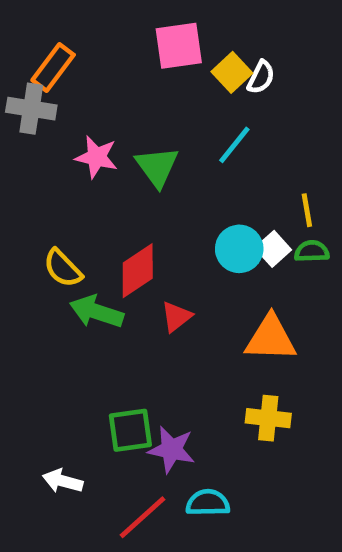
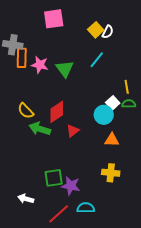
pink square: (179, 46) -> (54, 19), moved
orange rectangle: (53, 68) -> (22, 58), moved, turned -36
cyan circle: (239, 249) -> (104, 115), moved
orange triangle: (271, 338) -> (112, 140), size x0.7

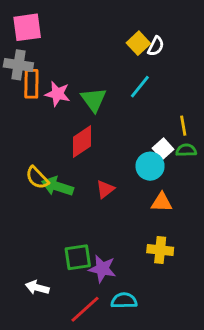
pink square: (54, 19) -> (27, 27), moved
yellow semicircle: (26, 111) -> (37, 178), moved
red diamond: (57, 112) -> (82, 142), moved

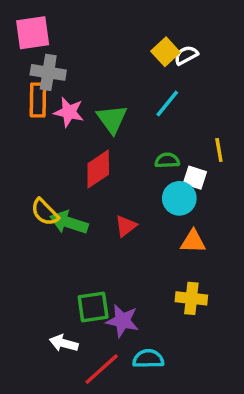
white semicircle: (156, 46) -> (186, 55), turned -144
gray cross: (18, 65) -> (48, 72), moved
white square: (163, 149) -> (195, 178), turned -30
green semicircle: (186, 150) -> (167, 160), moved
white arrow: (37, 288) -> (64, 343), moved

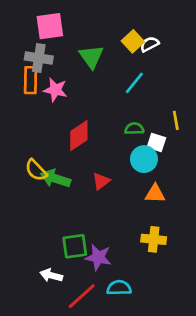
pink square: (33, 33) -> (50, 26), moved
green triangle: (112, 119) -> (91, 57), moved

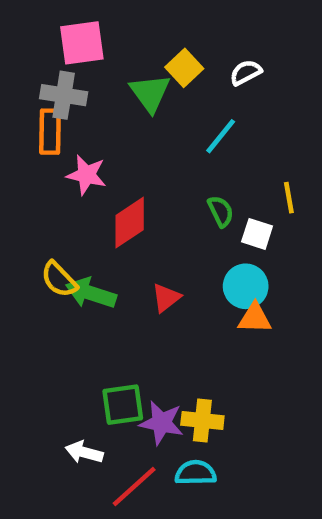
yellow square: (133, 41) -> (184, 68), moved
pink star: (55, 90) -> (86, 175), moved
green semicircle: (134, 129) -> (221, 211), turned 66
cyan circle: (144, 159) -> (246, 286), moved
yellow cross: (154, 239) -> (202, 421), moved

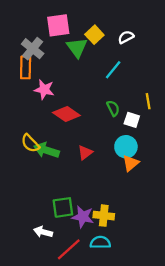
pink square: (82, 43) -> (58, 25), moved
gray cross: (64, 95) -> (33, 49), turned 30
red diamond: (130, 223) -> (66, 114), turned 68
orange triangle: (255, 318) -> (131, 163), turned -42

